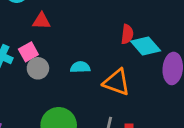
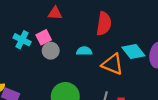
red semicircle: (127, 34) -> (104, 24), moved, size x1.5
cyan diamond: (146, 46) -> (133, 52), moved

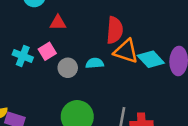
gray circle: (51, 51) -> (68, 68), moved
orange triangle: (113, 64) -> (126, 51), moved

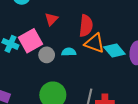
red triangle: (58, 23) -> (51, 19), moved, turned -48
pink square: (47, 51) -> (30, 41), size x1.6

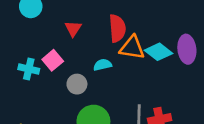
pink square: (30, 41) -> (53, 60), size x0.7
gray circle: (47, 55) -> (77, 84), moved

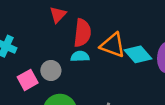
red semicircle: (117, 28) -> (82, 33), moved
pink square: (53, 60) -> (28, 80), moved

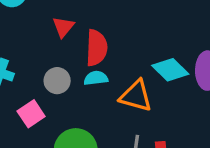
orange triangle: (113, 45) -> (136, 96), moved
gray circle: (51, 70) -> (57, 81), moved

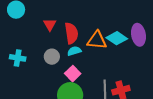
orange triangle: (136, 96) -> (97, 40), moved
pink square: (31, 114) -> (73, 74), moved

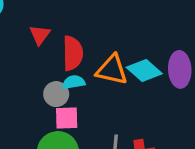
gray circle: (52, 57) -> (56, 94), moved
pink square: (73, 74) -> (67, 118), turned 35

